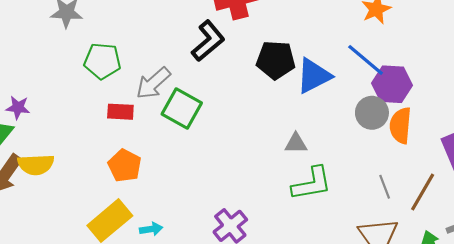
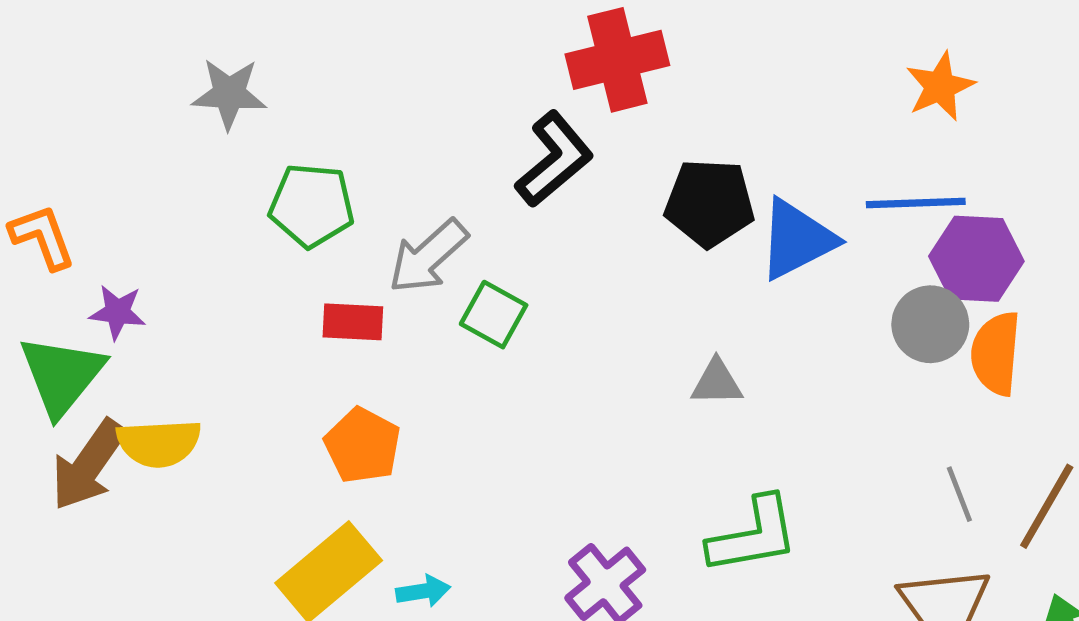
blue line: (366, 60) -> (916, 203), turned -42
green square: (182, 109) -> (494, 315), size x0.7
gray triangle: (296, 143) -> (717, 382), moved
green L-shape: (312, 184) -> (753, 535), moved

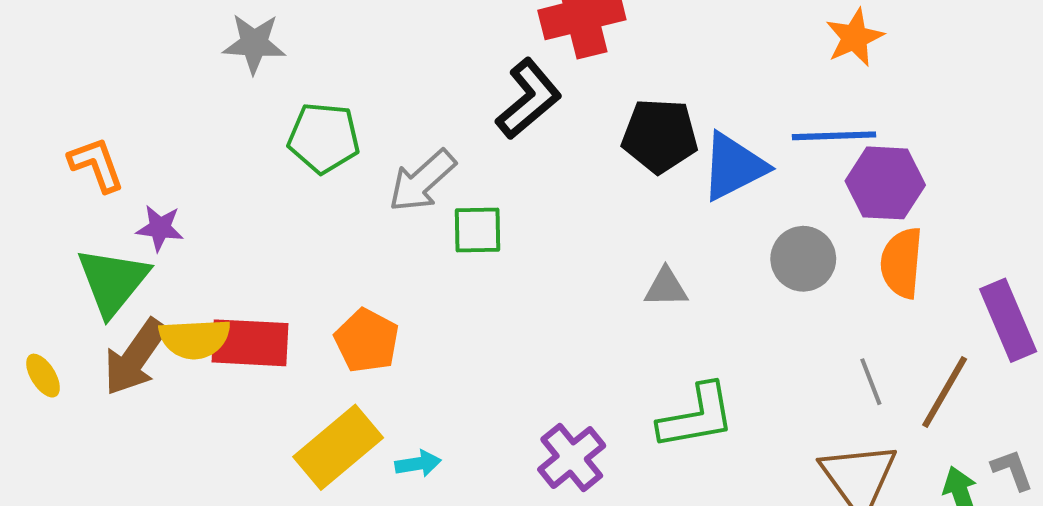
green square: (494, 315) -> (477, 230), turned -30
red rectangle: (353, 322) -> (250, 343), moved, size x1.5
gray circle: (930, 324) -> (803, 259), moved

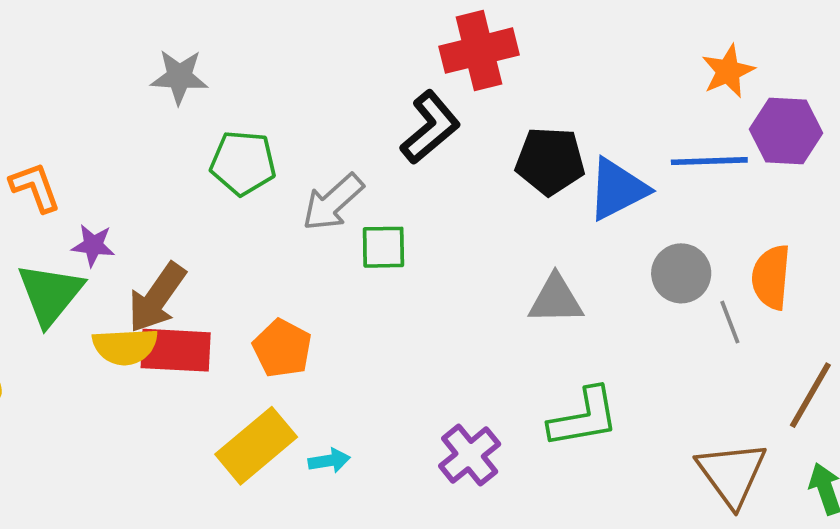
purple hexagon: (885, 183) -> (786, 131), moved
gray triangle: (666, 287) -> (556, 300), size x1.4
brown arrow: (135, 357) -> (157, 298), moved
gray line: (871, 382) -> (730, 322), moved

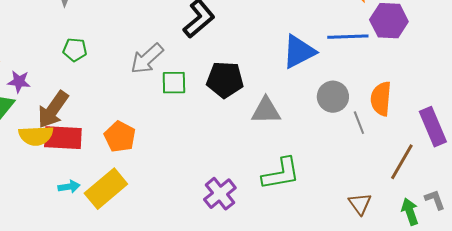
black pentagon: (550, 161) -> (225, 80), moved
green pentagon: (243, 163) -> (75, 50), moved, size x0.7
cyan arrow: (329, 461) -> (69, 187), moved
brown triangle: (732, 474) -> (360, 204), size x0.6

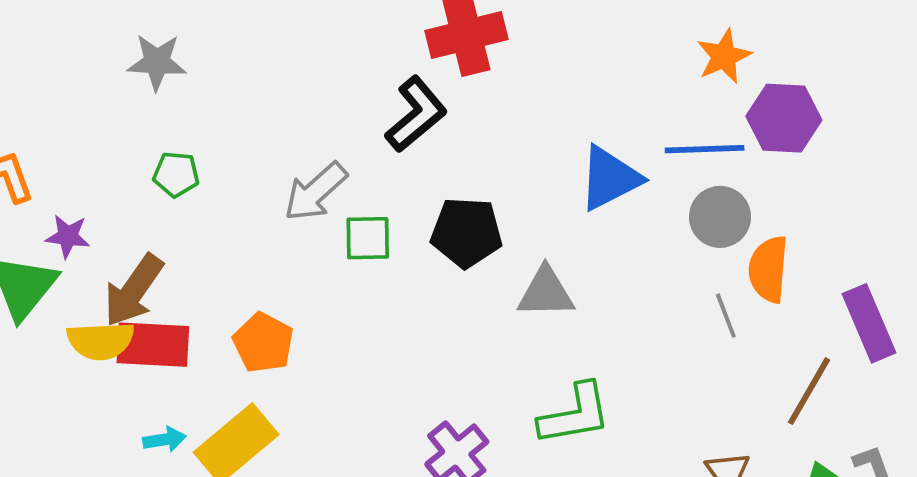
gray circle: (333, 97) -> (720, 217), moved

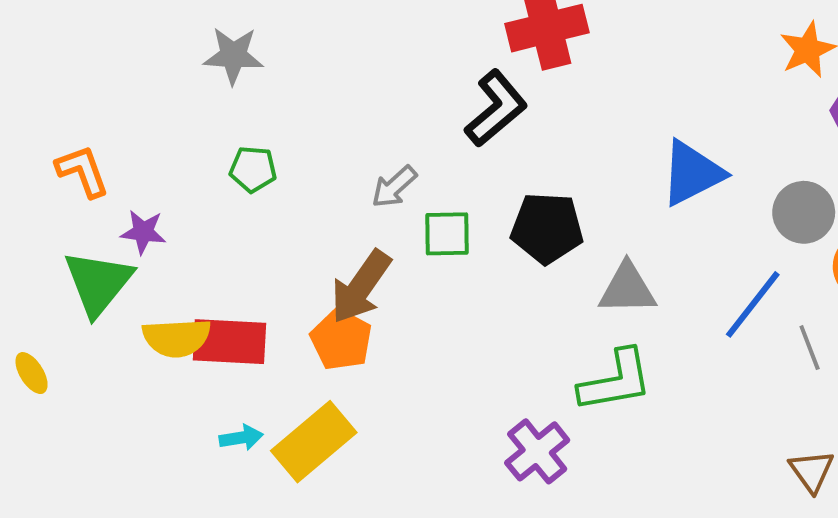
blue line: (705, 149) -> (753, 304), moved, turned -50
gray arrow: (315, 192) -> (394, 187), size x0.7
brown arrow: (134, 290) -> (361, 287), moved
gray line: (726, 316) -> (810, 348), moved
green L-shape: (575, 414) -> (616, 381), moved

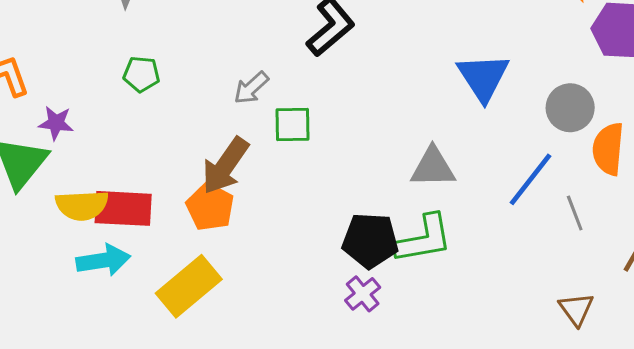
blue triangle: (692, 173) -> (483, 77), turned -36
black pentagon: (547, 228) -> (370, 240), moved
cyan arrow: (241, 438) -> (103, 260), moved, size x1.6
purple cross: (537, 451) -> (363, 294), size x0.7

